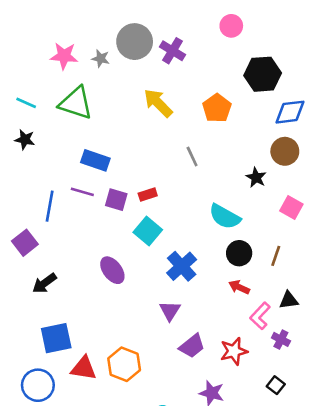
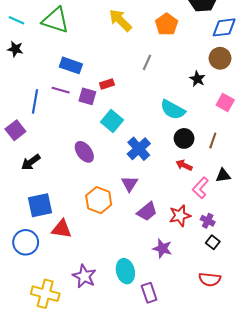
gray line: (192, 157) -> (147, 62), turned 49
red rectangle: (148, 194) -> (107, 84), moved
purple cross: (281, 339) -> (208, 221), moved
orange hexagon: (124, 364) -> (99, 200), moved

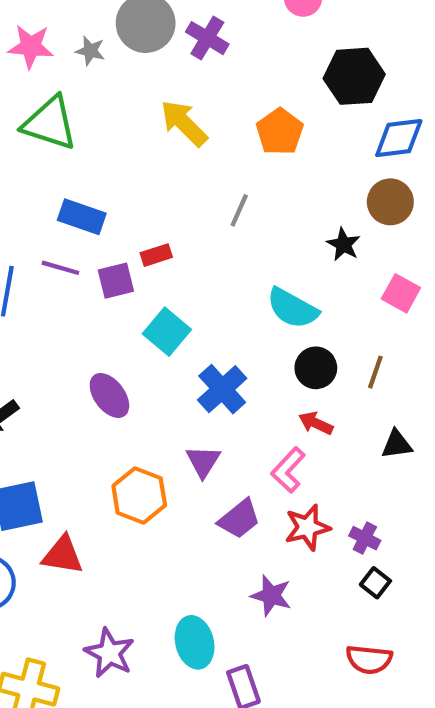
purple square: (87, 96) -> (116, 281), turned -30
pink L-shape: (200, 188) -> (288, 470), moved

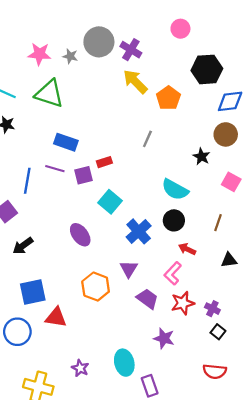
yellow arrow: (184, 123) -> (135, 82), moved
black circle: (316, 368) -> (174, 220), moved
purple trapezoid: (239, 519) -> (147, 299), turned -105
purple star: (109, 653) -> (80, 368), size x0.7

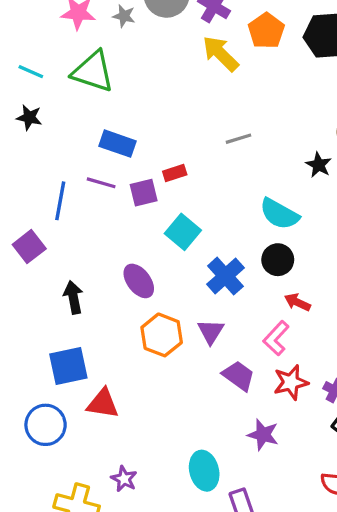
orange pentagon: (168, 98) -> (266, 31), moved
gray line: (147, 139) -> (238, 139), turned 49
black arrow: (23, 246) -> (73, 297), moved, turned 115
orange hexagon: (96, 287) -> (162, 335), moved
purple star: (80, 368) -> (124, 479), moved

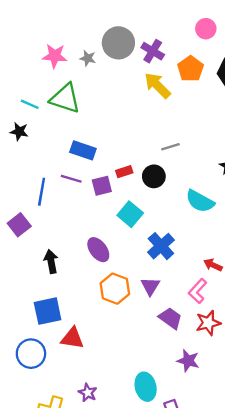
cyan line: (31, 72) -> (30, 104), moved
black circle: (278, 260) -> (154, 176), moved

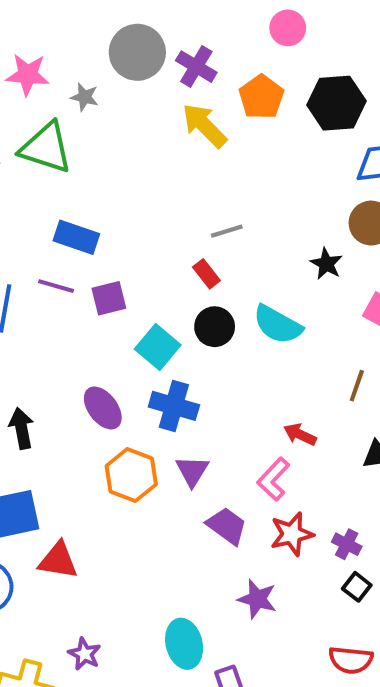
gray star: (88, 58) -> (84, 97), moved
red rectangle: (124, 172) -> (206, 274), moved, turned 70
black circle: (154, 176) -> (215, 327), moved
blue cross: (161, 246) -> (174, 406), moved, turned -32

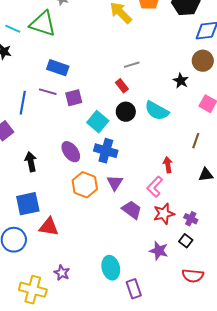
red arrow: (300, 434) -> (168, 165), turned 56
black square: (357, 587) -> (186, 241), moved
purple star: (257, 599) -> (159, 251), moved

